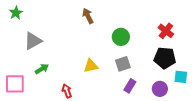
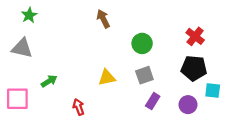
green star: (16, 13) -> (29, 15), moved
gray triangle: (33, 41) -> (22, 48), moved, turned 42

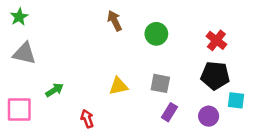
green star: (29, 15) -> (19, 17), moved
green circle: (142, 43) -> (156, 34), moved
gray square: (144, 75) -> (160, 83), turned 30

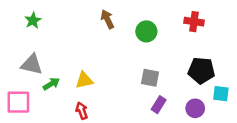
green star: (19, 17) -> (33, 20), moved
red cross: (216, 40) -> (194, 22), moved, turned -30
gray triangle: (24, 53) -> (32, 64), moved
yellow triangle: (118, 86) -> (84, 80), moved

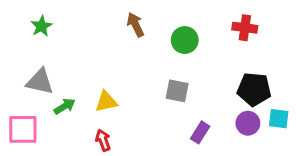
gray square: (150, 78) -> (177, 91), moved
purple circle: (195, 108) -> (248, 123), moved

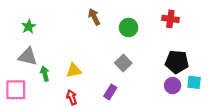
green star: (41, 26) -> (29, 26), moved
gray square: (177, 91) -> (123, 63), turned 35
green arrow: (65, 106) -> (45, 74), turned -72
purple rectangle: (200, 132) -> (110, 92), moved

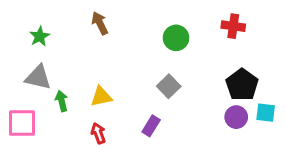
brown arrow: (94, 17) -> (100, 23), moved
black pentagon: (177, 62) -> (242, 85), turned 30

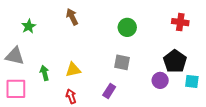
red cross: (233, 26) -> (180, 22), moved
gray triangle: (38, 77) -> (15, 56), moved
gray square: (169, 86) -> (122, 62), turned -35
purple circle: (236, 117) -> (160, 80), moved

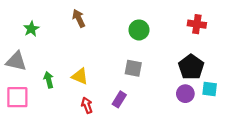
yellow triangle: (73, 70) -> (80, 76), turned 35
purple circle: (160, 80) -> (185, 94), moved
red arrow: (71, 96) -> (87, 105), moved

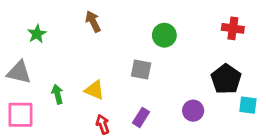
gray square: (133, 68) -> (141, 69), moved
purple circle: (185, 94) -> (193, 111), moved

